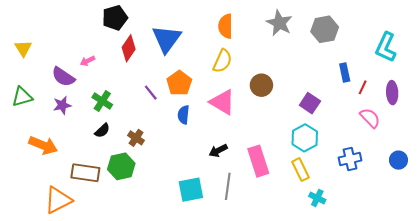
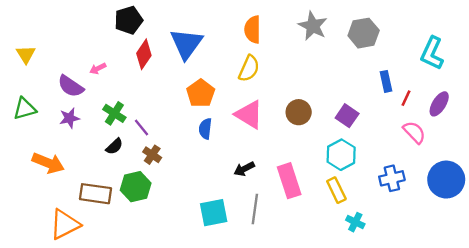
brown circle: (261, 85) -> (299, 112), moved
purple line: (151, 93) -> (142, 128), moved
purple ellipse: (392, 93) -> (439, 104), turned 35
blue circle: (398, 160) -> (446, 180), size x1.8

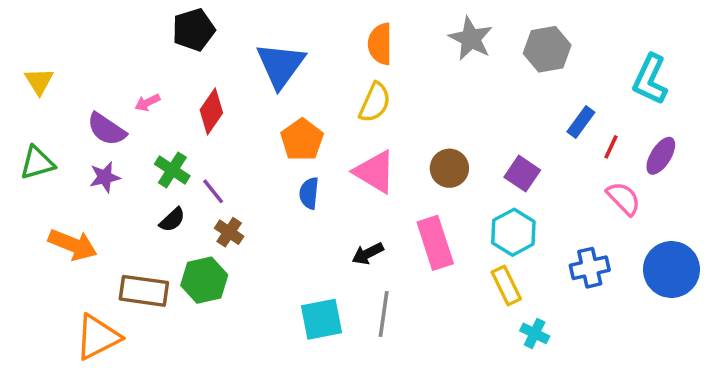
red diamond: (144, 54) -> (211, 111), moved
blue rectangle: (386, 81) -> (581, 122), turned 48
pink rectangle: (289, 181) -> (435, 243), moved

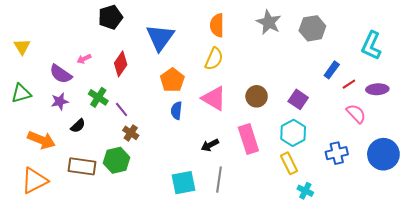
red line: (611, 147) -> (349, 84), turned 32
purple ellipse: (661, 156) -> (377, 89), turned 55
black semicircle: (172, 220) -> (78, 126), moved
orange triangle: (98, 337) -> (34, 181), moved

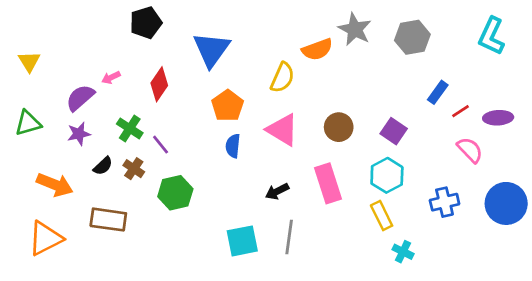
orange semicircle: (217, 25) -> (317, 49), moved, turned -110
cyan L-shape: (371, 46) -> (491, 36), moved
purple semicircle: (61, 74) -> (80, 98), turned 105
brown cross: (131, 133) -> (134, 169), moved
green hexagon: (117, 160) -> (175, 193), moved

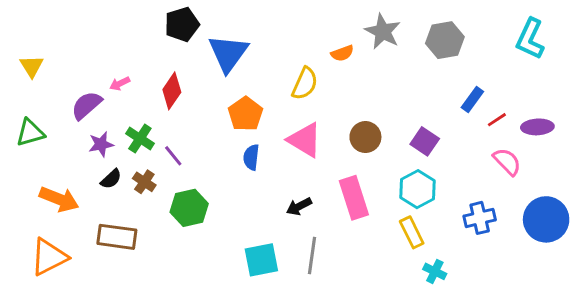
black pentagon: (146, 23) -> (182, 24), moved
orange semicircle: (317, 49) -> (342, 53), size x0.7
purple star: (79, 134) -> (101, 144), moved

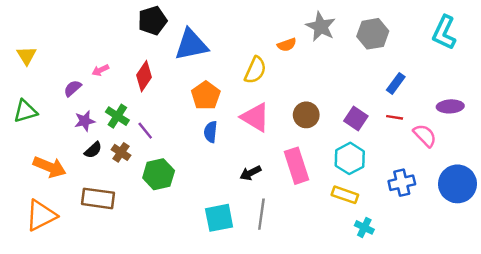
blue triangle: (228, 53) -> (191, 45), turned 42
purple semicircle: (87, 105) -> (73, 88), size x0.7
red line: (497, 120) -> (395, 117), moved, turned 42
yellow rectangle: (412, 232) -> (345, 195), turned -45

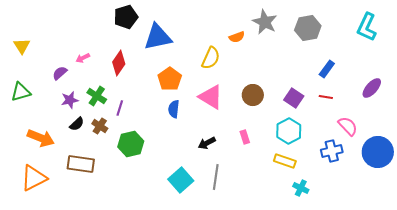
purple ellipse: (450, 106) -> (372, 88), turned -45
purple line: (145, 131) -> (120, 108), turned 56
pink semicircle: (425, 135) -> (348, 126), moved
pink rectangle: (297, 166) -> (245, 137), size x0.5
cyan square: (219, 218) -> (181, 180), turned -30

